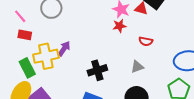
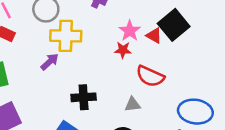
red semicircle: (146, 41) -> (150, 76), size x1.6
yellow cross: (46, 56) -> (66, 36), moved

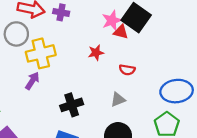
pink star: (130, 31) -> (112, 20), moved, turned 30
red semicircle: (150, 76) -> (127, 70), size x0.6

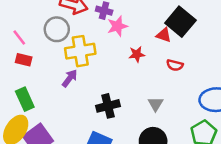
pink star: (112, 20) -> (117, 26), moved
red semicircle: (127, 70) -> (175, 65), moved
gray triangle: (118, 100) -> (156, 104), turned -42

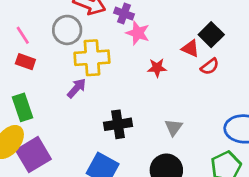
black square: (180, 22) -> (211, 35), size x0.7
pink star: (117, 26) -> (138, 33), turned 30
red semicircle: (175, 65) -> (210, 66), moved, turned -56

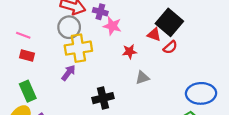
gray circle: (67, 30) -> (69, 27), moved
pink line: (23, 35) -> (23, 35), turned -32
black square: (211, 35) -> (169, 22), size x1.4
gray triangle: (173, 127) -> (142, 78), moved, turned 40

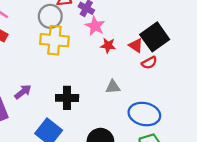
red star: (130, 52) -> (108, 46), moved
purple arrow: (68, 73) -> (23, 92), moved
blue ellipse: (201, 93) -> (144, 114), moved

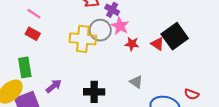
gray circle: (50, 16) -> (100, 30), moved
red semicircle: (149, 63) -> (192, 94), moved, turned 48
gray triangle: (113, 87) -> (136, 82), turned 40

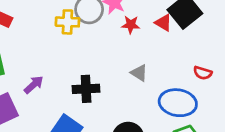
yellow cross: (83, 39) -> (67, 22), size x0.7
red semicircle: (192, 94) -> (203, 73), moved

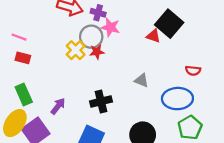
yellow cross: (67, 22) -> (76, 50), turned -36
red star: (131, 25) -> (97, 52), moved

